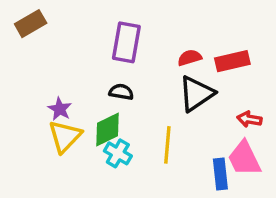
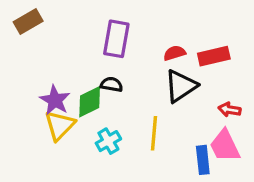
purple star: (60, 109) -> (55, 100), size x1.4
green diamond: (108, 129) -> (90, 102), moved
cyan cross: (118, 153) -> (108, 141), turned 30

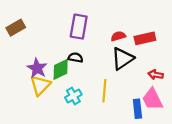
brown rectangle: (28, 22) -> (16, 28), moved

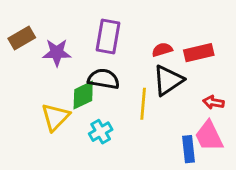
black semicircle: (76, 58) -> (104, 79), size x1.5
purple star: (37, 68) -> (57, 53), moved, turned -30
yellow line: (104, 91) -> (143, 104), moved

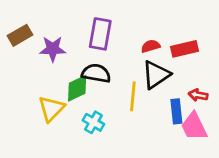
cyan cross: (101, 132) -> (93, 122), turned -30
blue rectangle: (188, 149) -> (176, 111), moved

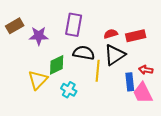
black semicircle: (96, 73) -> (84, 53), moved

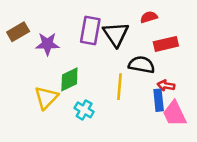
red semicircle: (111, 34) -> (149, 17), moved
black semicircle: (84, 53) -> (141, 65), moved
black triangle: (115, 55) -> (116, 34), moved, turned -30
red arrow: (146, 70) -> (166, 85), moved

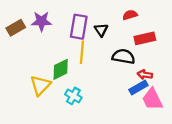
black triangle: (116, 34) -> (101, 30), size x0.6
purple star: (47, 44) -> (41, 21), moved
yellow line: (119, 87) -> (82, 52), moved
blue rectangle: (159, 100) -> (138, 87), turned 66

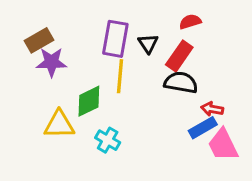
purple star: (41, 21) -> (51, 62), moved
brown rectangle: (16, 28) -> (39, 40), moved
red rectangle: (145, 38) -> (179, 56), moved, turned -42
yellow triangle: (40, 85) -> (59, 125), turned 45

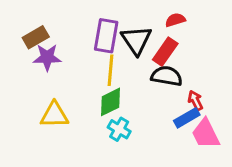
black triangle: (148, 43) -> (136, 40), size x1.6
green diamond: (89, 101) -> (111, 102), moved
red arrow: (212, 109) -> (195, 101), turned 54
cyan cross: (108, 140) -> (119, 129), moved

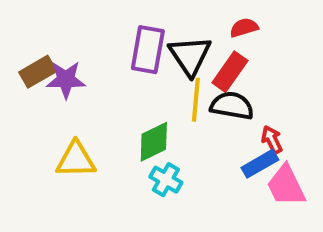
brown rectangle: (36, 37) -> (38, 72), moved
yellow line: (111, 70) -> (196, 100), moved

